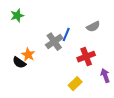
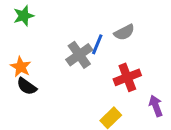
gray semicircle: (93, 27) -> (124, 32), moved
orange star: (28, 55) -> (21, 67), moved

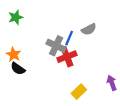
gray cross: (79, 55) -> (56, 46), turned -30
red cross: (127, 77) -> (67, 57), moved

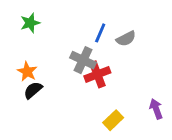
blue line: (69, 38) -> (100, 33), moved
black semicircle: (18, 69) -> (33, 90), turned 104

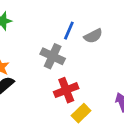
red cross: (97, 74) -> (66, 90), moved

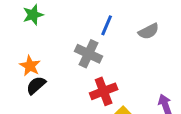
gray semicircle: (93, 36) -> (149, 31), moved

